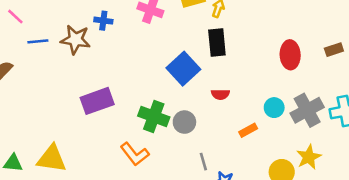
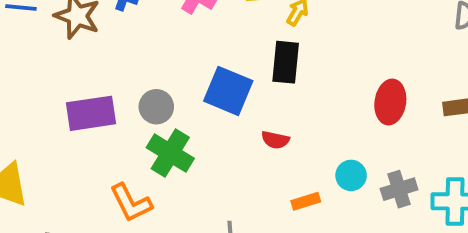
blue square: (183, 69) -> (228, 91), turned -36
gray cross: (307, 110) -> (399, 189), size x0.7
gray circle: (184, 122) -> (156, 107), moved

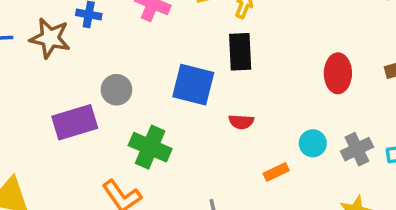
gray circle: (156, 107) -> (116, 90), moved

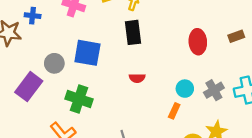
blue square: (193, 85) -> (87, 53), moved
purple rectangle: (75, 122) -> (29, 87), turned -32
orange rectangle: (276, 172) -> (174, 111), moved, turned -35

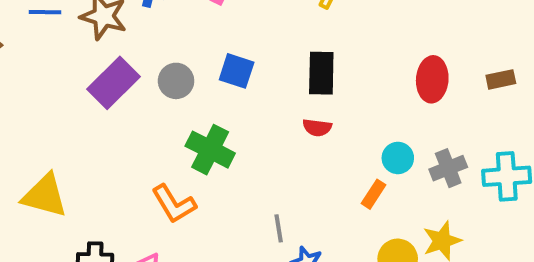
black rectangle: (133, 32) -> (321, 73), moved
blue square: (87, 53) -> (237, 71), size x0.7
purple rectangle: (29, 87) -> (113, 83), moved

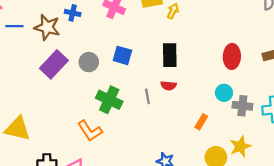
cyan circle: (398, 158) -> (224, 93), moved
gray cross: (448, 168) -> (242, 106), turned 30
gray line: (279, 228) -> (147, 96), moved

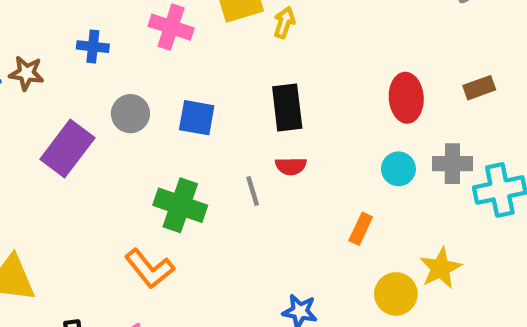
brown star: (47, 27) -> (26, 73), moved, size x0.7
gray circle: (89, 62) -> (130, 114), moved
gray cross: (242, 106) -> (452, 164), moved

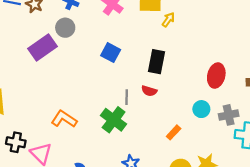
gray circle: (130, 114) -> (65, 28), moved
gray cross: (452, 164) -> (229, 115), turned -30
green cross: (180, 205) -> (114, 120), moved
orange L-shape: (149, 269) -> (64, 119), turned 145

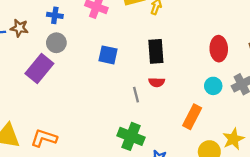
orange L-shape: (64, 119) -> (44, 138), moved
green cross: (114, 120) -> (131, 136), moved
orange rectangle: (174, 132) -> (192, 117), size x1.5

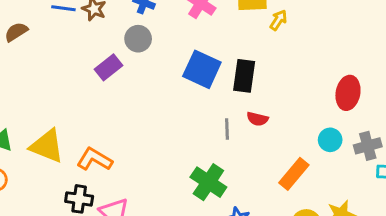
black rectangle: (156, 51) -> (244, 76), moved
blue square: (108, 55) -> (202, 69), size x1.4
purple rectangle: (39, 69) -> (109, 67), size x0.7

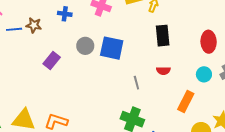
gray circle: (138, 39) -> (85, 46), moved
black rectangle: (244, 76) -> (163, 36), moved
red semicircle: (257, 119) -> (163, 71), moved

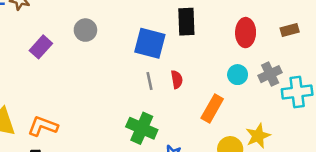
blue square: (112, 48) -> (150, 43), moved
red semicircle: (163, 71) -> (177, 79), moved, turned -104

